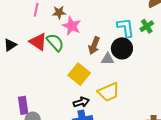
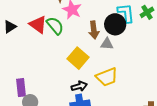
brown arrow: (94, 46) -> (94, 30), turned -30
black circle: (122, 48) -> (115, 24), moved

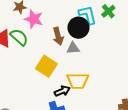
yellow trapezoid: (107, 77) -> (78, 81), turned 30
black arrow: (79, 86) -> (62, 91), moved

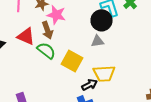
brown arrow: (58, 36) -> (47, 30), moved
green semicircle: (19, 37) -> (46, 51), moved

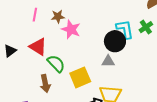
brown arrow: (47, 30) -> (45, 84), moved
yellow square: (72, 61) -> (80, 77), turned 30

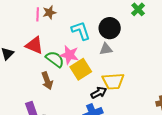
pink line: (35, 15) -> (38, 14), moved
pink star: (71, 29) -> (69, 55), moved
cyan L-shape: (125, 29) -> (81, 31), moved

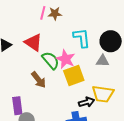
brown arrow: (47, 81) -> (39, 80), turned -30

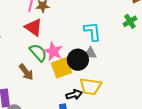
cyan L-shape: (82, 38) -> (92, 31), moved
black circle: (111, 41) -> (78, 60), moved
red triangle: (33, 42) -> (34, 27), moved

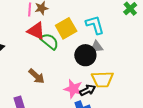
pink star: (53, 51) -> (73, 89), moved
green semicircle: (38, 53) -> (50, 41), moved
yellow square: (61, 68) -> (66, 28), moved

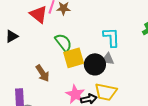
yellow square: (66, 28) -> (74, 58), moved
red triangle: (36, 31) -> (39, 14), moved

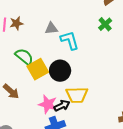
gray triangle: (108, 59) -> (51, 28), moved

